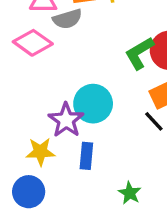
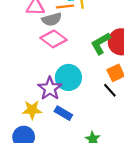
pink diamond: (33, 43) -> (53, 39), moved
blue rectangle: (86, 156) -> (63, 113), turned -66

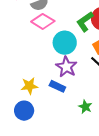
cyan circle: (68, 77) -> (65, 43), moved
purple star: (50, 88) -> (66, 67), moved

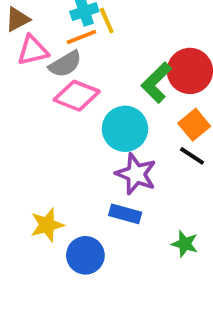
yellow star: (29, 86) -> (47, 225), moved
blue circle: (24, 111) -> (85, 255), moved

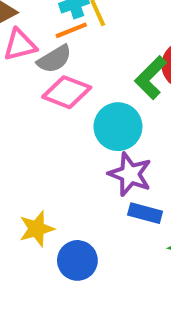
blue rectangle: (125, 214) -> (145, 213), moved

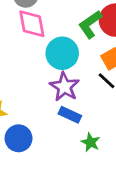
pink diamond: (67, 92) -> (32, 24), turned 48

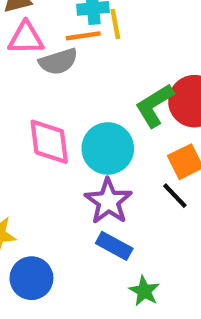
pink diamond: (32, 24) -> (49, 142), moved

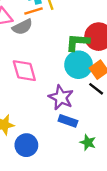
green L-shape: (154, 105) -> (78, 42), turned 45
cyan circle: (108, 148) -> (79, 65), moved

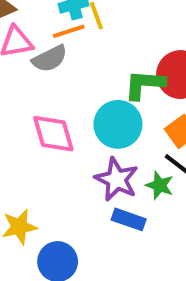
cyan circle: (79, 65) -> (118, 124), moved
green star: (88, 142) -> (160, 185), moved

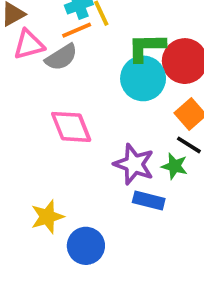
green L-shape: (144, 84) -> (146, 47), moved
cyan circle: (118, 124) -> (143, 78), moved

